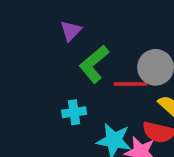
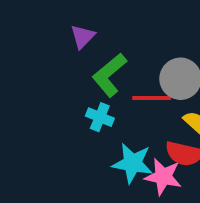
cyan cross: (74, 112) -> (100, 117), moved, turned 30

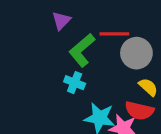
red line: (152, 98) -> (114, 34), moved

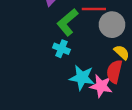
red semicircle: (139, 111) -> (114, 72), turned 90

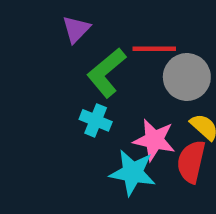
pink star: (101, 86) -> (154, 140), moved

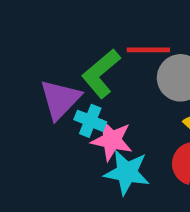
purple triangle: (76, 29) -> (60, 99), moved, size x1.5
pink star: (154, 140) -> (112, 140), moved

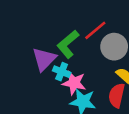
red line: (148, 50) -> (95, 30), turned -40

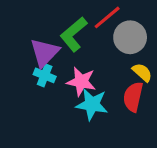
cyan cross: (62, 72) -> (45, 75), moved

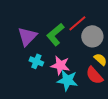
purple triangle: (45, 53) -> (27, 36), moved
red semicircle: (133, 97) -> (94, 75), turned -54

